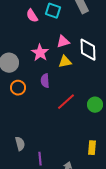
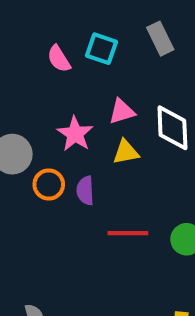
orange circle: (18, 88) -> (49, 184), moved
red line: (66, 102) -> (128, 233), turned 42

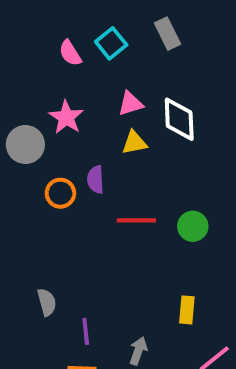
cyan square: (101, 49) -> (111, 43), turned 32
pink star: (75, 134) -> (66, 117), moved
orange circle: (49, 184) -> (60, 193), moved

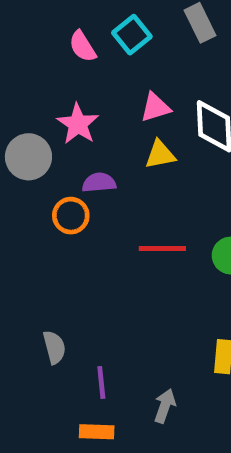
purple semicircle: (95, 180) -> (99, 183), moved, turned 88

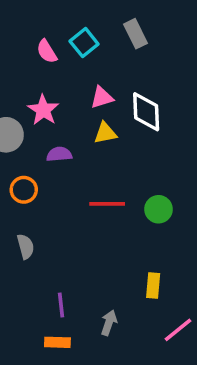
orange circle: (71, 216) -> (24, 190), moved
gray semicircle: (54, 347) -> (26, 247), moved

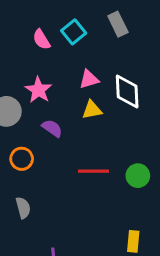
purple semicircle: (59, 154) -> (52, 128), turned 40

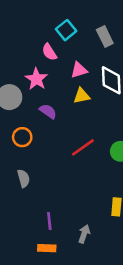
gray rectangle: (118, 24) -> (105, 36), moved
pink semicircle: (41, 40) -> (49, 52), moved
red line: (93, 171) -> (83, 147), turned -35

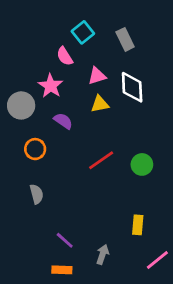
purple line: (49, 221) -> (65, 240), turned -42

